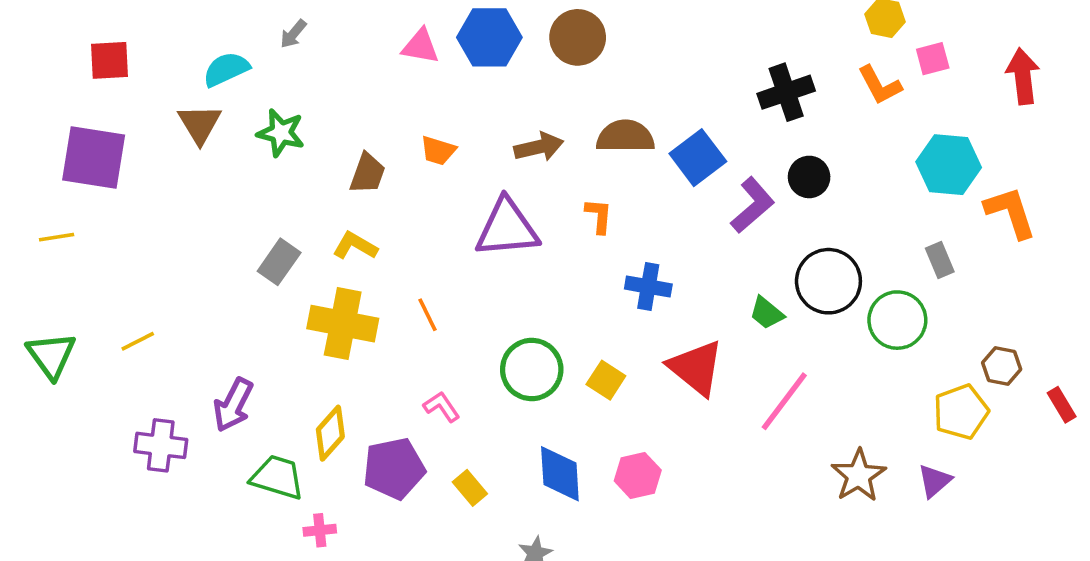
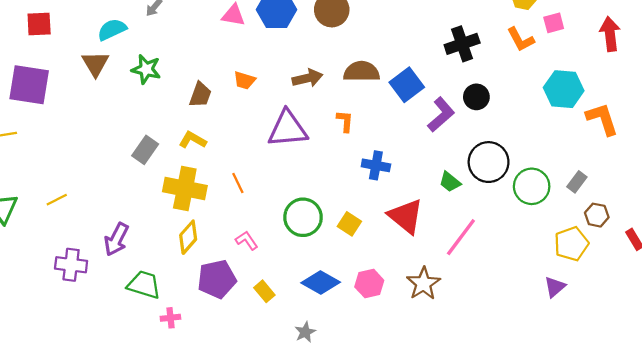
gray rectangle: (940, 260) -> (577, 182), moved, turned 60
yellow diamond: (330, 433) -> (188, 237), moved
blue diamond: (560, 474) -> (321, 282), turned -57
brown star: (859, 476) -> (423, 284), moved

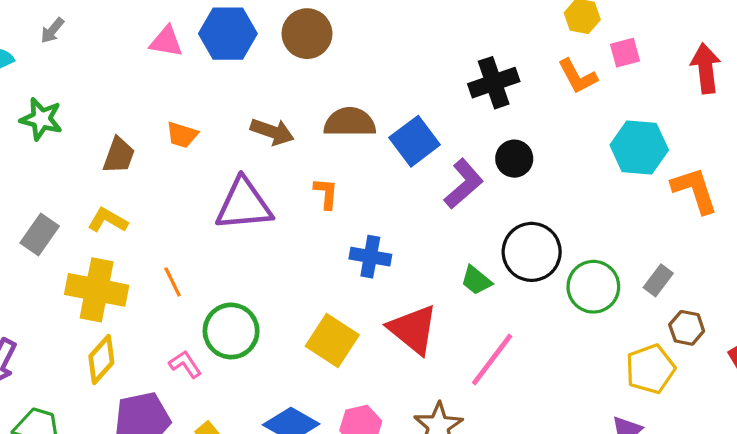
brown arrow: (307, 78) -> (272, 132), turned 32
green circle: (303, 217) -> (231, 331), moved
yellow square: (349, 224) -> (332, 340), size x1.5

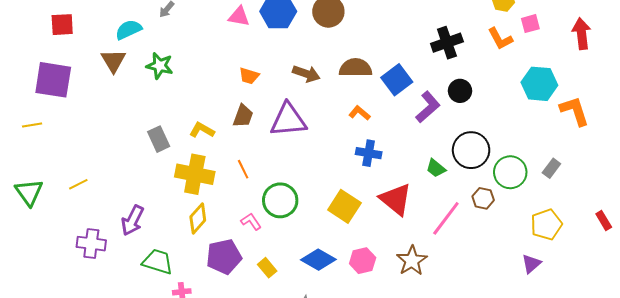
brown trapezoid: (119, 155) -> (243, 116), moved
orange L-shape: (326, 193) -> (360, 113), moved, turned -55
gray rectangle: (40, 234) -> (159, 139), turned -60
brown hexagon: (687, 328) -> (483, 198), moved

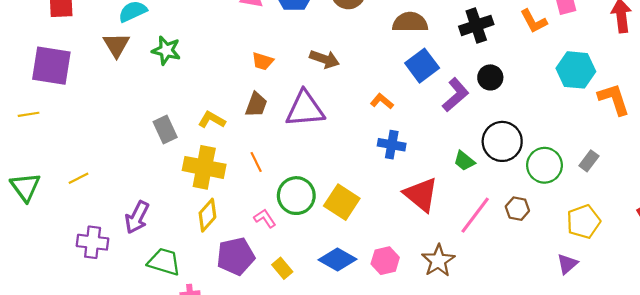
brown semicircle: (356, 68) -> (410, 22), moved
brown hexagon: (483, 198) -> (517, 209), moved
yellow square: (344, 206) -> (342, 202), moved

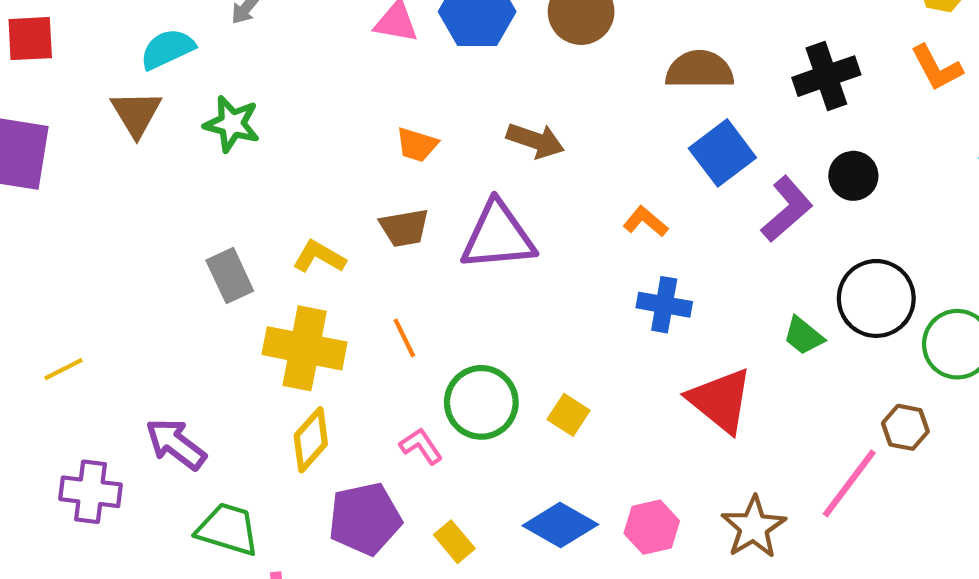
brown trapezoid: (256, 105) -> (404, 228), turned 60
yellow square: (342, 202) -> (569, 415), size x0.6
pink line: (475, 215) -> (849, 483), moved
purple arrow: (137, 217) -> (176, 444), turned 100

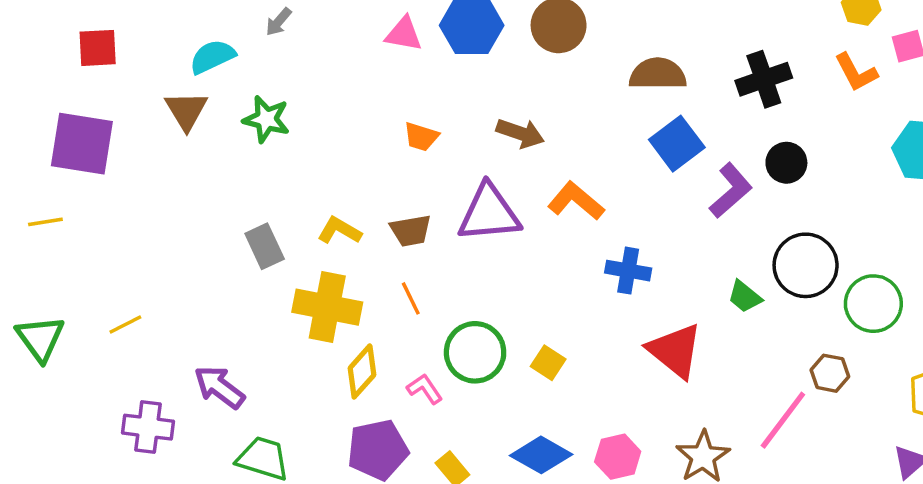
orange L-shape: (646, 222) -> (576, 201), moved, size x1.5
brown trapezoid: (404, 228) -> (411, 231), moved
yellow diamond: (311, 440) -> (362, 371), moved

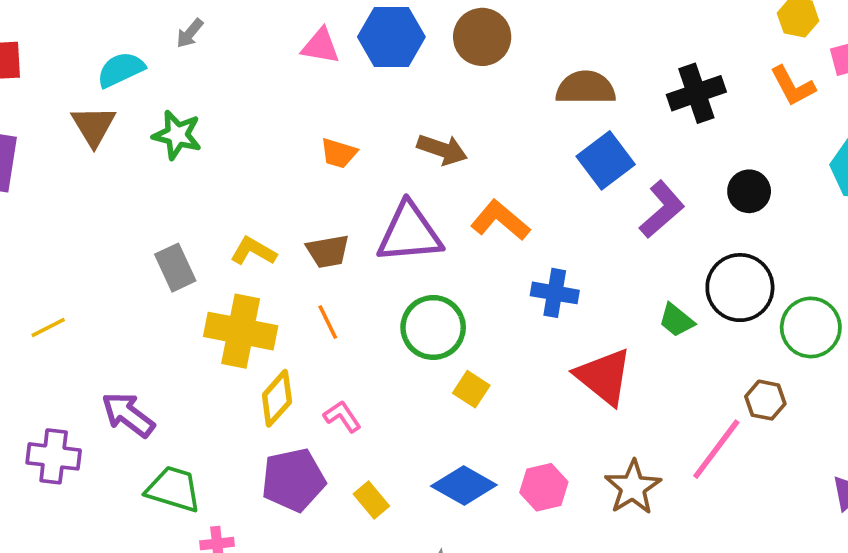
black circle: (786, 163) -> (749, 191), moved
yellow line: (125, 324) -> (48, 327), moved
green circle: (475, 352) -> (433, 327), moved

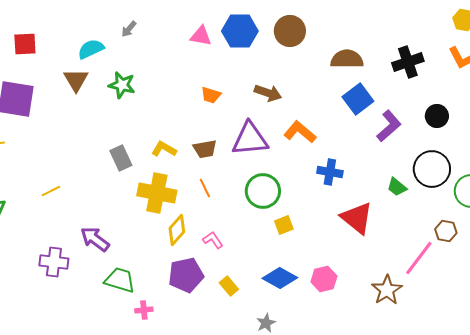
yellow square: (471, 389) -> (284, 225), turned 36
brown star: (633, 487) -> (387, 290), moved

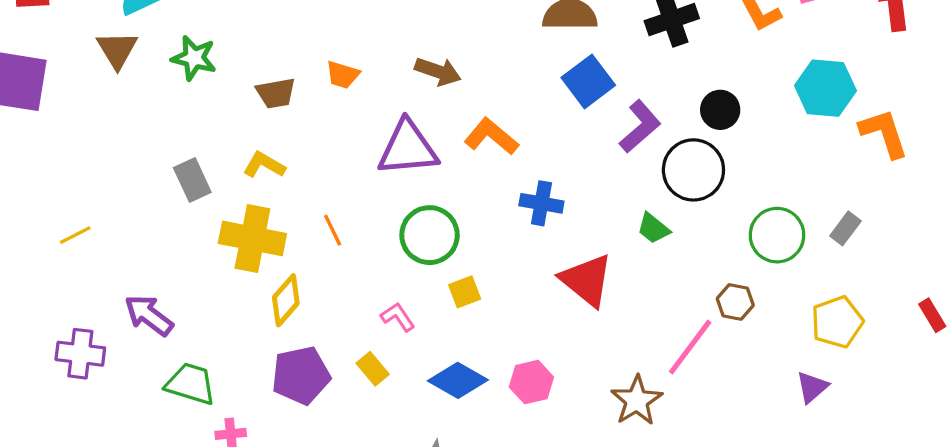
brown trapezoid: (205, 149) -> (276, 93), moved
black circle: (432, 169) -> (693, 170), moved
pink L-shape: (213, 240) -> (398, 317), moved
yellow rectangle: (229, 286) -> (373, 369), moved

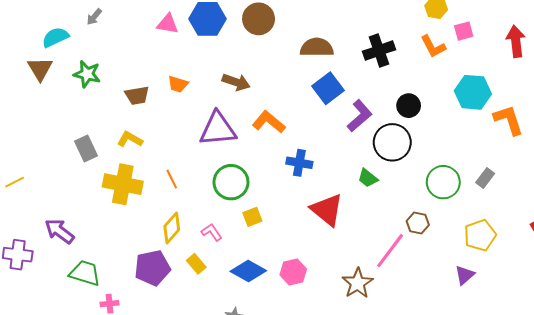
yellow diamond: (286, 300) -> (172, 228), moved

